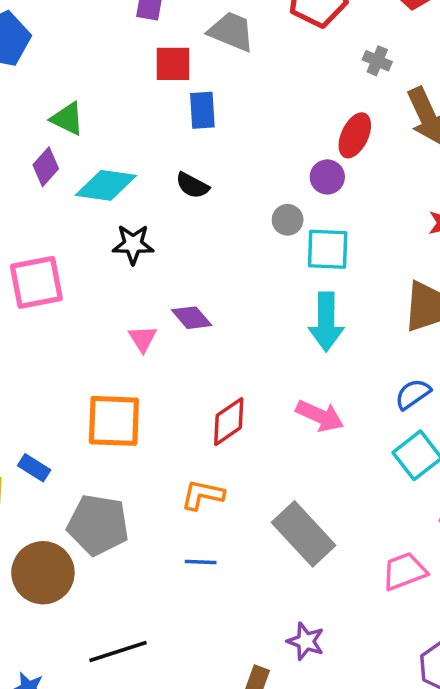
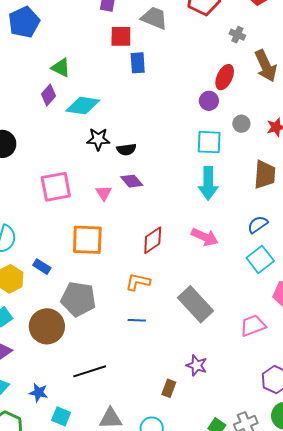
black semicircle: (192, 185) -> (126, 149), moved, turned -36
gray circle: (288, 220) -> (241, 124), moved
pink square: (36, 282) -> (56, 187), moved

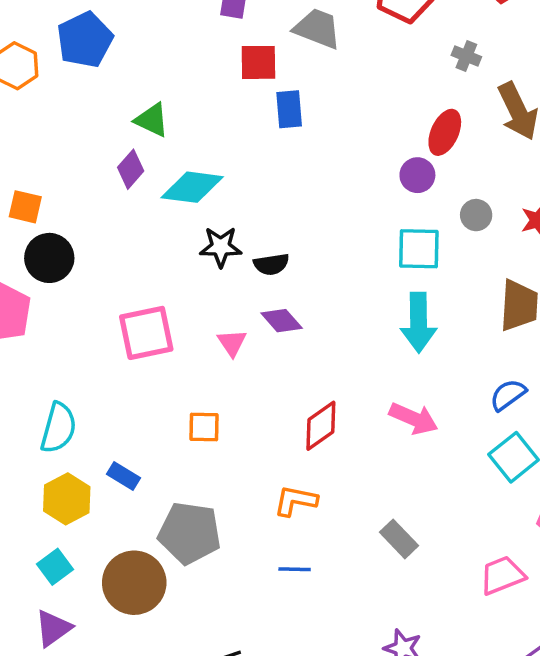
orange square: (87, 240) -> (204, 427), size x0.6
gray rectangle: (195, 304) -> (399, 539), size x0.6

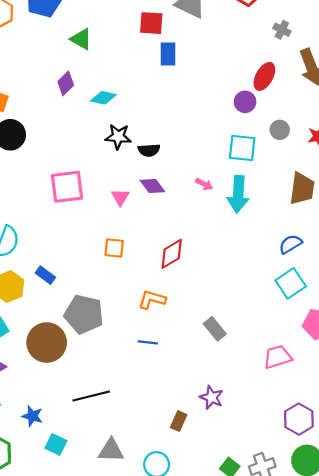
green triangle: (152, 120) -> (81, 39), moved
cyan diamond: (192, 187) -> (103, 98), size x0.7
pink arrow: (414, 418) -> (204, 184), moved, size x0.6
orange square: (204, 427) -> (114, 248), moved

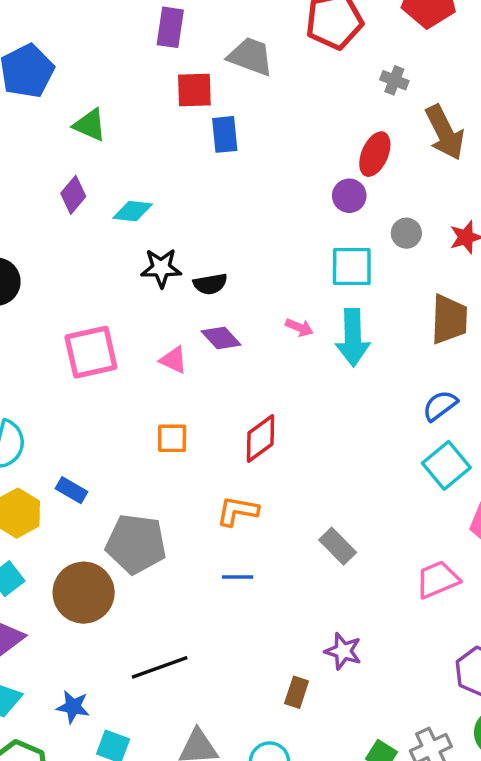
pink triangle: (120, 197) -> (174, 360), turned -30

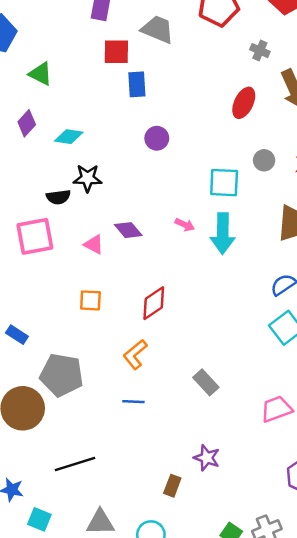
purple circle: (349, 196) -> (157, 138), moved
black semicircle: (210, 284) -> (58, 197), moved
orange L-shape: (237, 511) -> (135, 354), turned -52

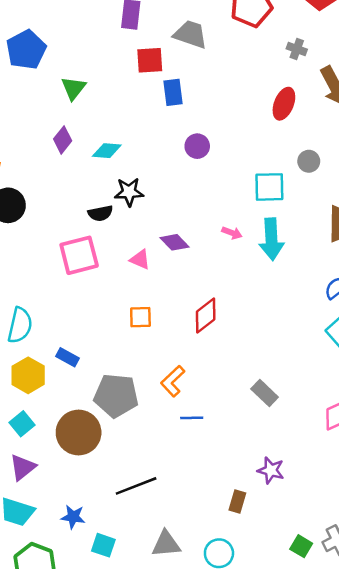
green triangle: (41, 74) -> (73, 88), turned 45
orange L-shape: (135, 354) -> (173, 381), moved

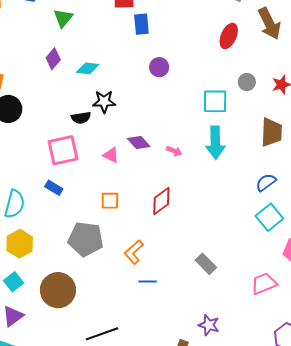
pink arrow: (232, 233) -> (174, 151), moved
blue rectangle: (68, 357) -> (54, 188), moved
gray pentagon: (116, 396) -> (86, 239), moved

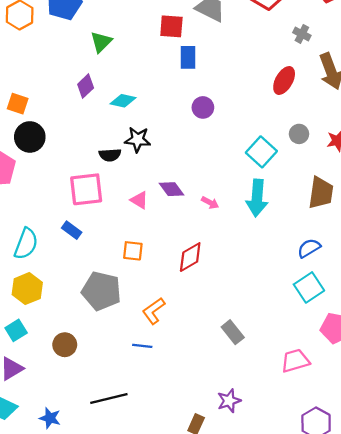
cyan square: (215, 101) -> (261, 152), turned 36
blue line: (148, 282) -> (142, 346), moved
brown circle: (58, 290) -> (65, 345), size x0.6
purple star: (209, 325) -> (229, 401), turned 30

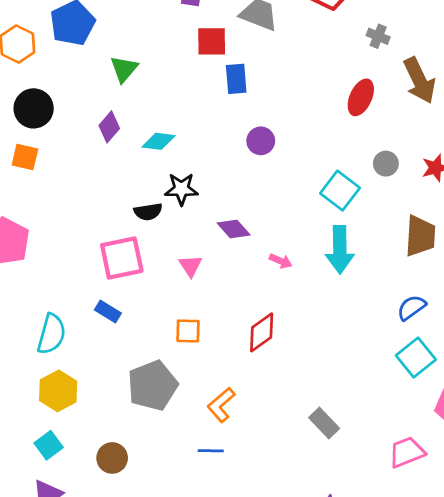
black circle: (30, 137) -> (34, 108), moved
purple diamond: (172, 189) -> (234, 229), moved
pink triangle: (139, 200) -> (190, 266), turned 30
gray pentagon: (101, 291) -> (153, 386), turned -30

